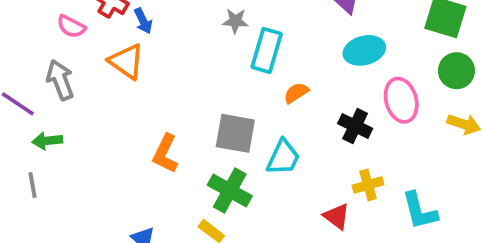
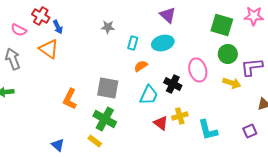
cyan rectangle: (267, 50) -> (133, 43), moved, size x0.6
cyan ellipse: (364, 50) -> (163, 43), moved
cyan trapezoid: (283, 157) -> (149, 95), moved
red triangle: (337, 216) -> (161, 123), moved

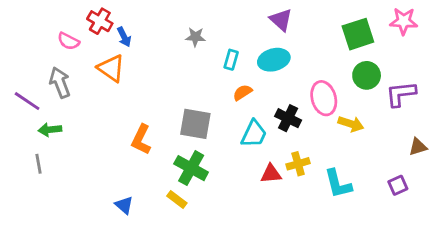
green square: (222, 25) -> (358, 34), turned -35
yellow arrow: (232, 83) -> (351, 124), moved
red triangle: (161, 123) -> (271, 174), turned -42

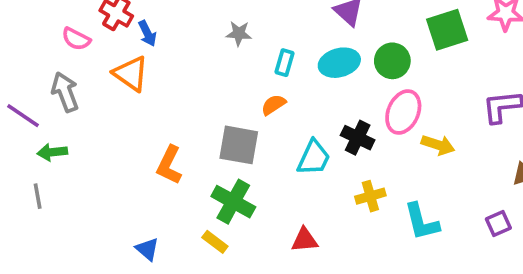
green circle: (367, 75) -> (392, 61), moved
orange semicircle: (242, 92) -> (273, 105), moved
pink ellipse: (324, 98) -> (403, 112), turned 40
red triangle: (271, 174) -> (305, 240), moved

